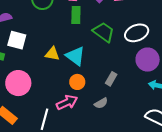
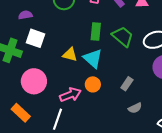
green rectangle: (76, 15) -> (96, 32), moved
pink arrow: (67, 102) -> (70, 95), moved
gray semicircle: (101, 103) -> (135, 108), moved

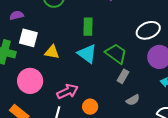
green trapezoid: (123, 37) -> (116, 54), moved
yellow triangle: (70, 55) -> (52, 52), moved
orange circle: (93, 84) -> (90, 107), moved

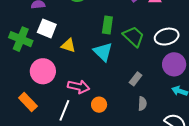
green trapezoid: (116, 54) -> (133, 36), moved
pink arrow: (68, 91) -> (79, 87), turned 30
gray semicircle: (133, 100) -> (142, 104), turned -64

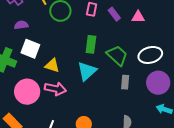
cyan triangle: (103, 52) -> (87, 71), turned 35
gray rectangle: (136, 79) -> (125, 82), moved, turned -32
pink arrow: (79, 87) -> (55, 89), moved

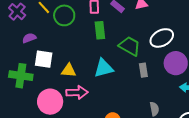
green rectangle: (91, 44) -> (100, 30), moved
cyan triangle: (87, 71) -> (104, 68), turned 40

